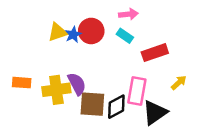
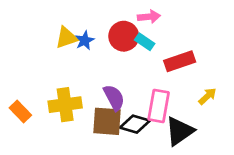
red circle: (91, 31) -> (124, 36), moved
orange rectangle: (22, 83) -> (20, 112), moved, turned 42
purple semicircle: (77, 84) -> (114, 98), moved
black diamond: (116, 107) -> (135, 124), turned 45

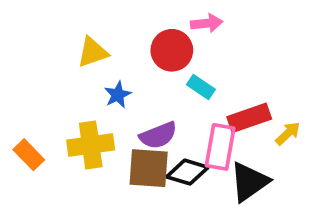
blue star: (85, 40) -> (118, 95), moved
cyan rectangle: (145, 42) -> (201, 87), moved
red rectangle: (180, 61) -> (249, 118), moved
purple semicircle: (114, 98) -> (158, 135), turned 96

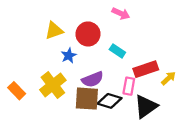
pink arrow: (207, 23) -> (121, 14), turned 30
red circle: (172, 50) -> (88, 34), moved
yellow cross: (91, 145) -> (53, 85), turned -30
pink rectangle: (220, 147) -> (129, 86), size x0.7

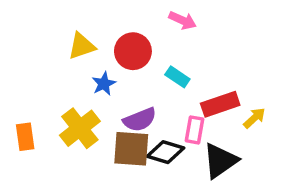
orange rectangle: (17, 91) -> (25, 137), turned 36

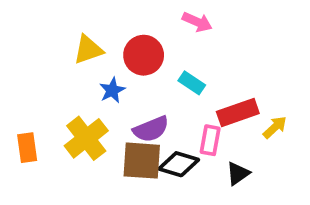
black triangle: (220, 161) -> (238, 173), size x0.6

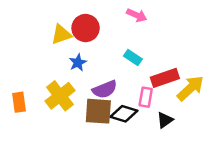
red circle: (144, 55) -> (86, 28), moved
yellow arrow: (275, 127) -> (190, 88), size x1.6

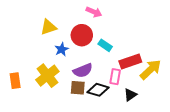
pink arrow: (137, 15) -> (94, 12), moved
red circle: (86, 28) -> (82, 35), moved
brown square: (98, 111) -> (78, 88), size x0.7

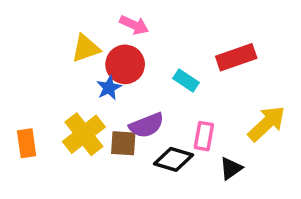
pink arrow: (94, 12) -> (134, 25), moved
red circle: (82, 35) -> (125, 64), moved
red rectangle: (130, 61) -> (236, 57), moved
brown square: (78, 88) -> (123, 143), moved

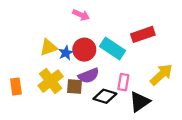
yellow triangle: (86, 48) -> (48, 47), moved
red circle: (125, 64) -> (84, 50), moved
cyan rectangle: (186, 81) -> (113, 48), size x1.6
black triangle: (231, 168) -> (140, 102), size x1.5

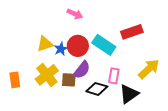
purple semicircle: (89, 76) -> (82, 70), turned -30

